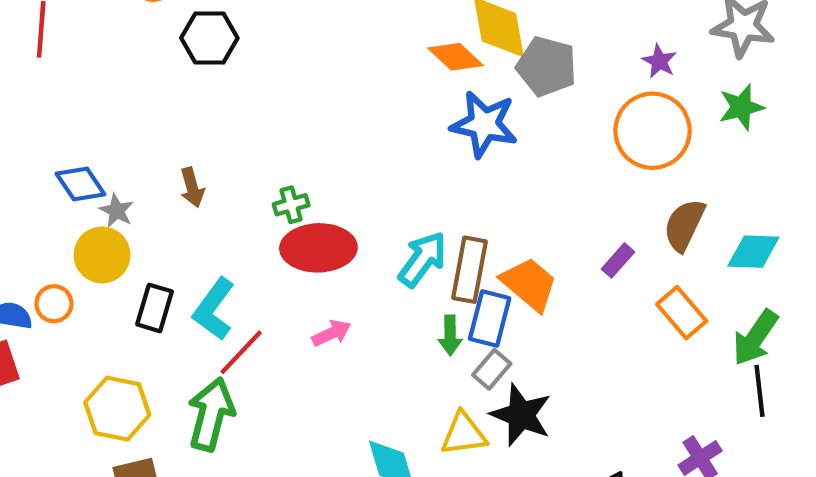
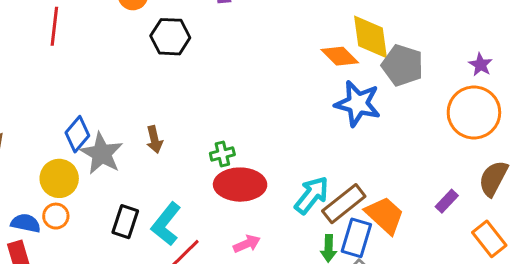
blue diamond: (80, 184) -> (77, 134), turned 72
gray star: (117, 211) -> (102, 153), size x1.8
yellow circle: (102, 255) -> (59, 178), moved
brown rectangle: (470, 270) -> (344, 204), turned 39

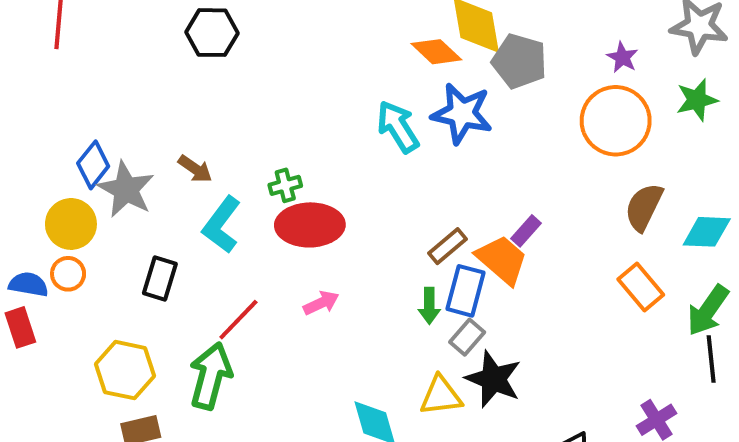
brown arrow: (154, 139) -> (195, 169), turned -40
cyan arrow: (312, 195) -> (398, 127), moved, turned -69
purple rectangle: (447, 201) -> (526, 231), moved
brown rectangle: (344, 204) -> (448, 246), size x0.7
cyan L-shape: (166, 224) -> (221, 225), moved

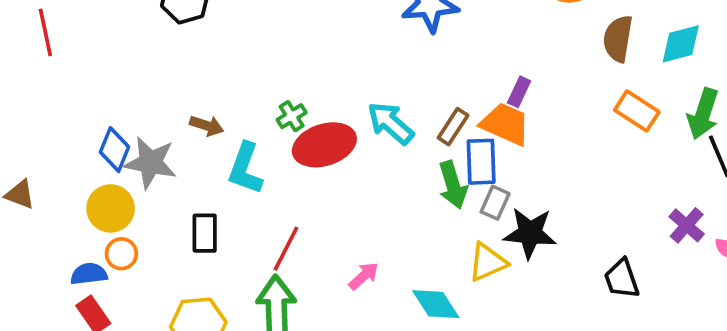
cyan arrow: (398, 127) -> (391, 123), moved
pink arrow: (321, 303) -> (364, 276), moved
green arrow: (429, 306) -> (453, 185), size x1.4

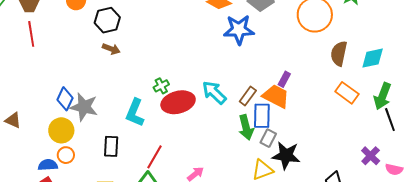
brown arrow: (207, 126) -> (111, 49), moved

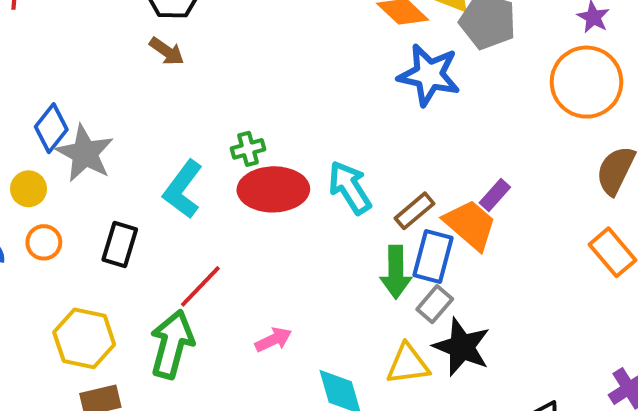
yellow circle: (61, 130) -> (29, 189), size x0.7
orange circle: (66, 155) -> (44, 242), moved

